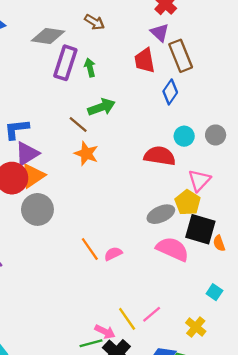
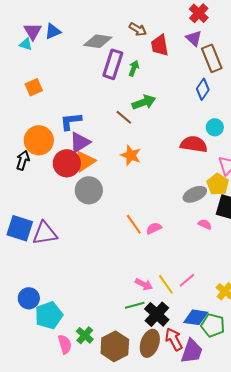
red trapezoid: (145, 60) -> (160, 45), moved
green arrow: (90, 67) -> (134, 68), turned 35
orange star: (86, 154) -> (131, 155), moved
pink semicircle: (172, 249) -> (205, 224), size x0.5
pink arrow: (105, 332) -> (144, 284), moved

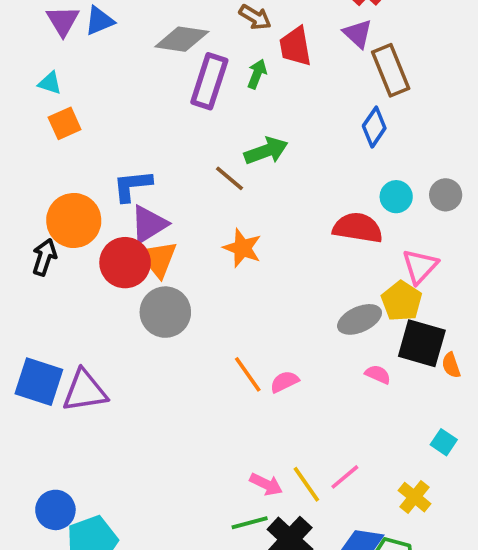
cyan triangle: (26, 44) -> (50, 83), moved
green arrow: (134, 68) -> (257, 74), moved
orange triangle: (85, 161) -> (158, 259), turned -35

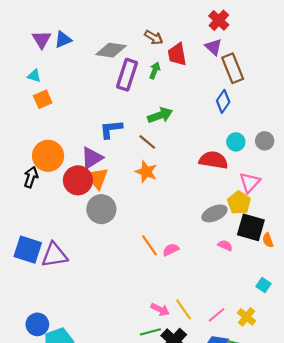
brown line: (229, 178) -> (147, 142), moved
blue L-shape: (132, 186) -> (111, 129), moved
pink line: (345, 477) -> (217, 315), moved

